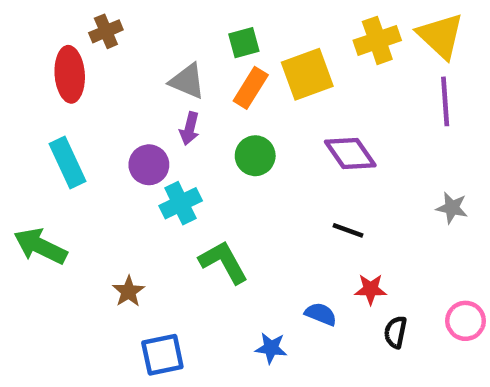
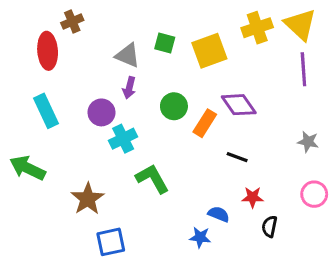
green square: (244, 43) -> (165, 43), moved, turned 30
orange rectangle: (251, 88) -> (205, 123), moved
brown star: (129, 291) -> (88, 199), size x1.5
pink circle: (466, 321) -> (314, 194), moved
blue star: (271, 348) -> (200, 237), moved

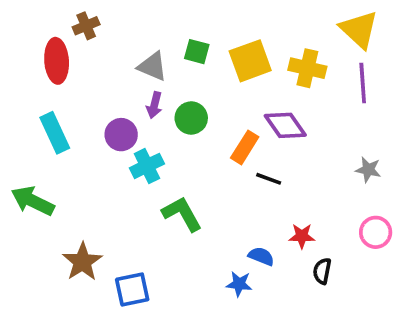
yellow cross: (257, 28) -> (307, 68), moved, turned 32
green circle: (174, 106) -> (191, 118), moved
black line: (237, 157) -> (269, 179), moved
brown star: (88, 199) -> (82, 262), moved

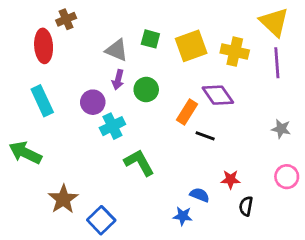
blue square: (132, 289) -> (101, 220), turned -32

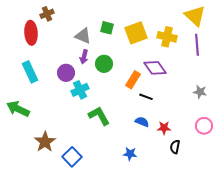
blue semicircle: (200, 195) -> (142, 122), moved

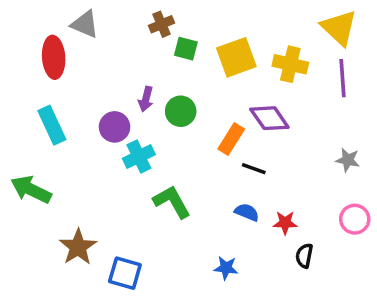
brown cross: (47, 14) -> (162, 24), moved
gray triangle: (83, 36) -> (85, 24), moved
blue square: (72, 157) -> (125, 273), turned -30

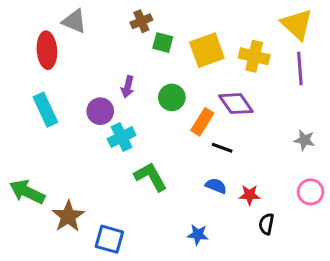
green circle: (181, 111) -> (172, 97), moved
green arrow: (31, 190) -> (27, 192), moved

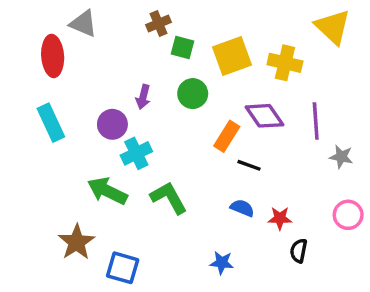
purple line: (300, 68) -> (316, 121), moved
green circle: (172, 97) -> (193, 94), moved
green arrow: (27, 192) -> (107, 191), moved

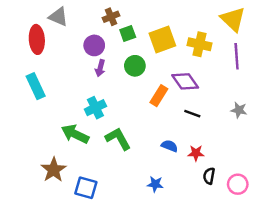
green square: (182, 47) -> (128, 33), turned -35
purple line: (316, 121) -> (237, 56), moved
purple circle: (112, 124) -> (94, 45), moved
black line: (249, 165) -> (192, 114), moved
pink circle: (348, 215) -> (238, 184), moved

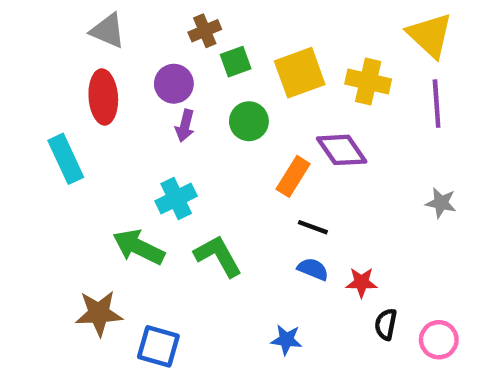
red ellipse: (37, 39) -> (103, 97), moved
black line: (192, 114) -> (313, 227), moved
brown star: (54, 170) -> (99, 313), turned 30

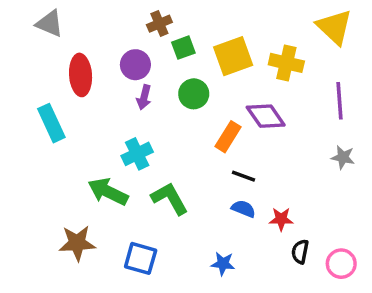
gray triangle: (108, 31) -> (50, 24), moved
purple line: (437, 104) -> (339, 101), moved
blue square: (158, 346) -> (141, 258), moved

